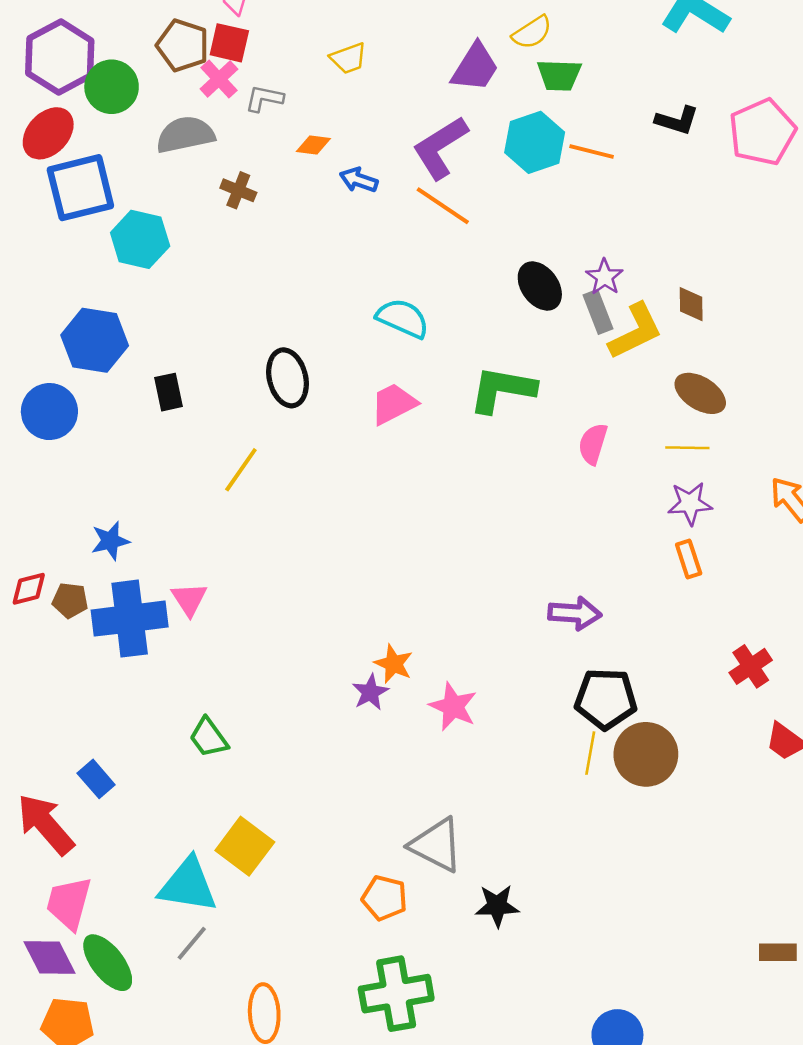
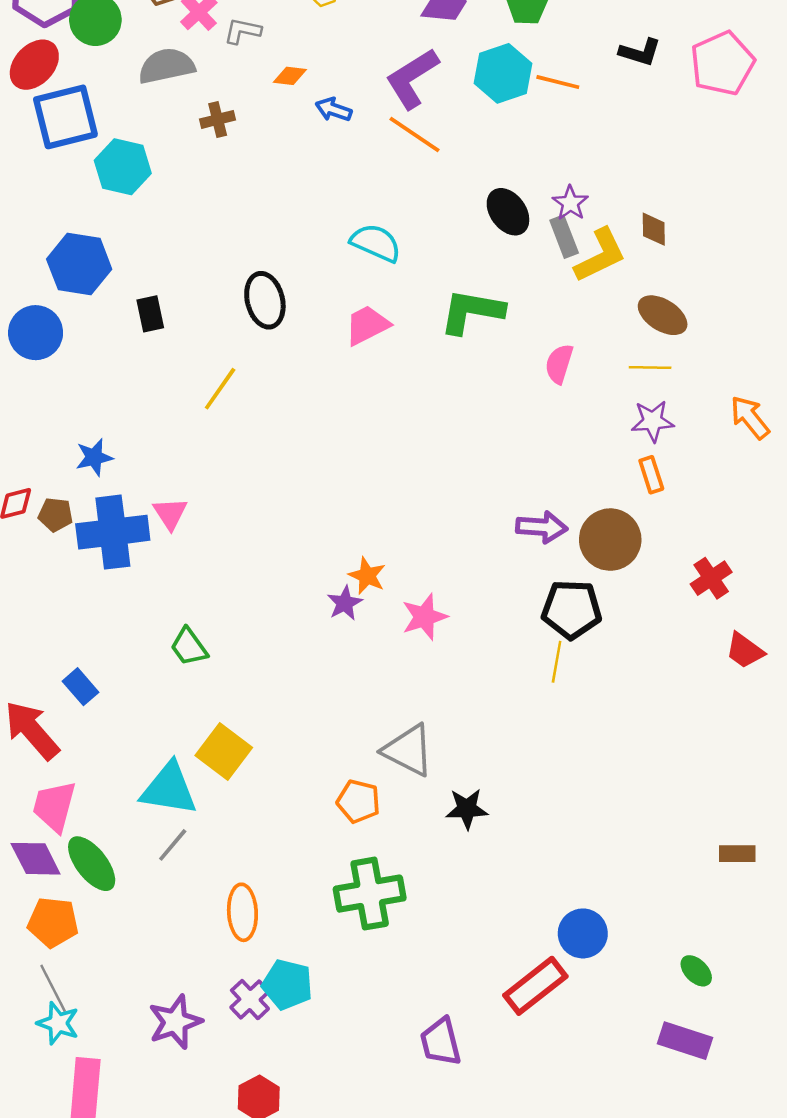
brown cross: (238, 190) -> (218, 119), turned -36
pink star: (453, 706) -> (424, 617), turned 30
brown circle: (646, 754) -> (610, 540), moved

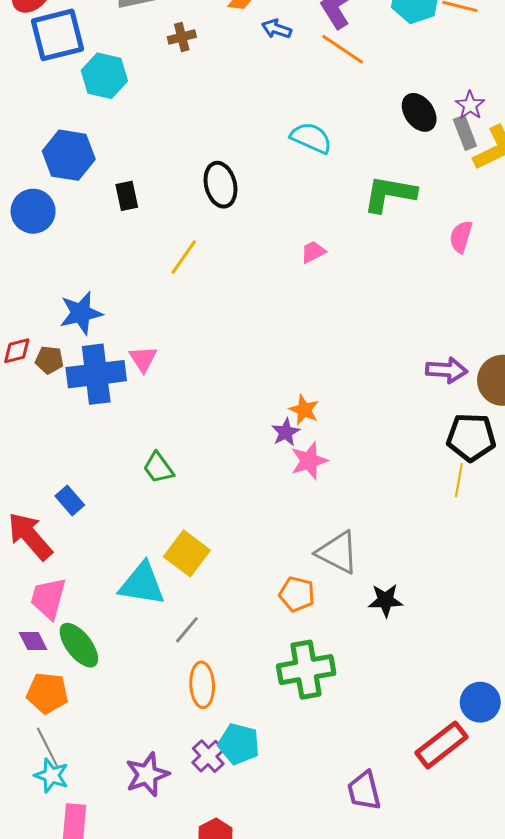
pink trapezoid: (367, 325) -> (313, 252), moved, size x0.7
blue star: (94, 457) -> (81, 313), size x1.4
pink star: (424, 617) -> (309, 461), moved
gray line: (173, 845) -> (187, 630), moved
purple diamond: (36, 859) -> (33, 641), size x0.7

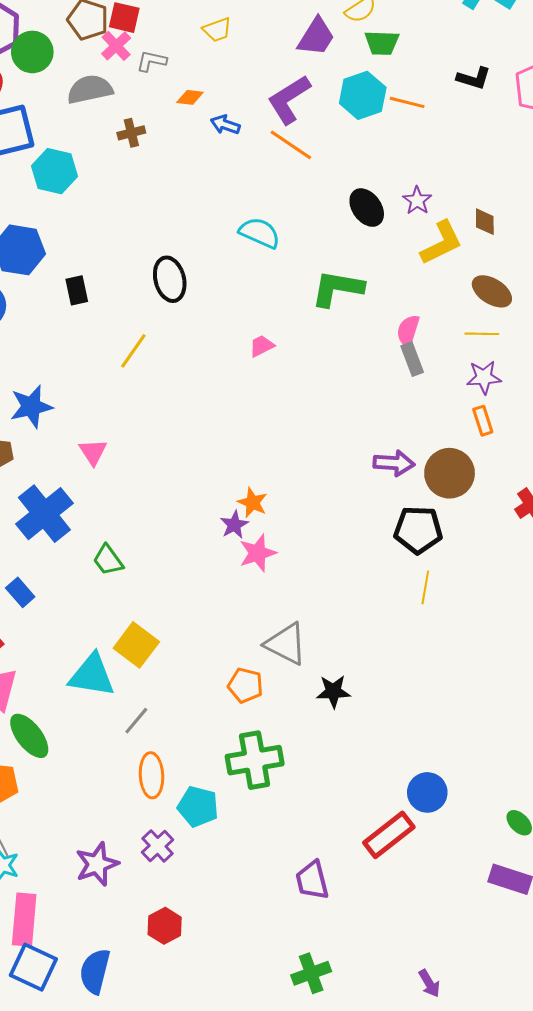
gray rectangle: (465, 133) -> (412, 359), moved
blue cross: (96, 374) -> (44, 514), moved, turned -32
yellow line: (459, 480) -> (425, 587), moved
cyan pentagon: (239, 744) -> (198, 807), moved

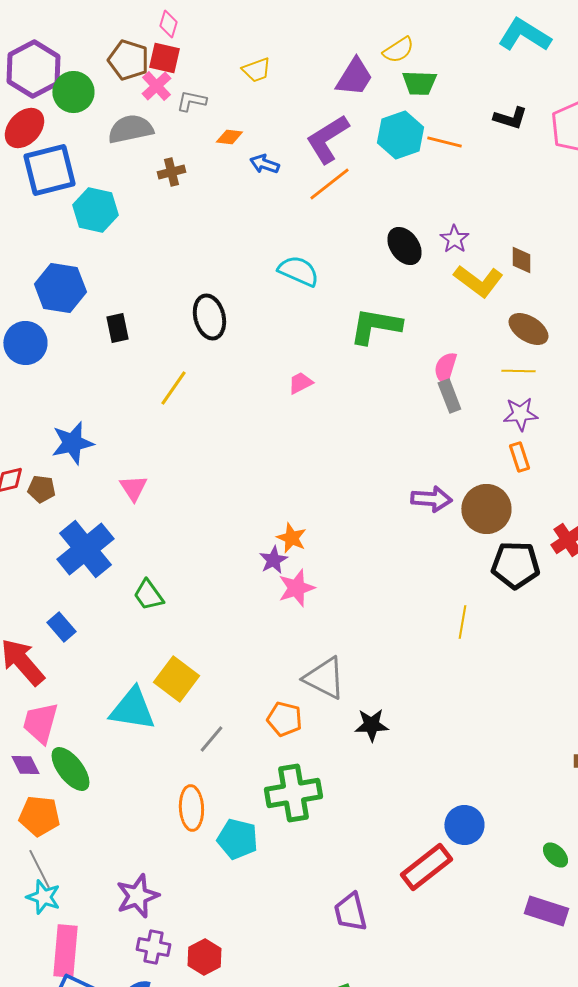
orange line: (291, 145) -> (329, 184), turned -72
yellow L-shape: (441, 243) -> (478, 281), turned 63
black pentagon: (418, 530) -> (515, 565), moved
gray line: (136, 721) -> (211, 739), moved
purple cross: (158, 846) -> (153, 947), moved, turned -36

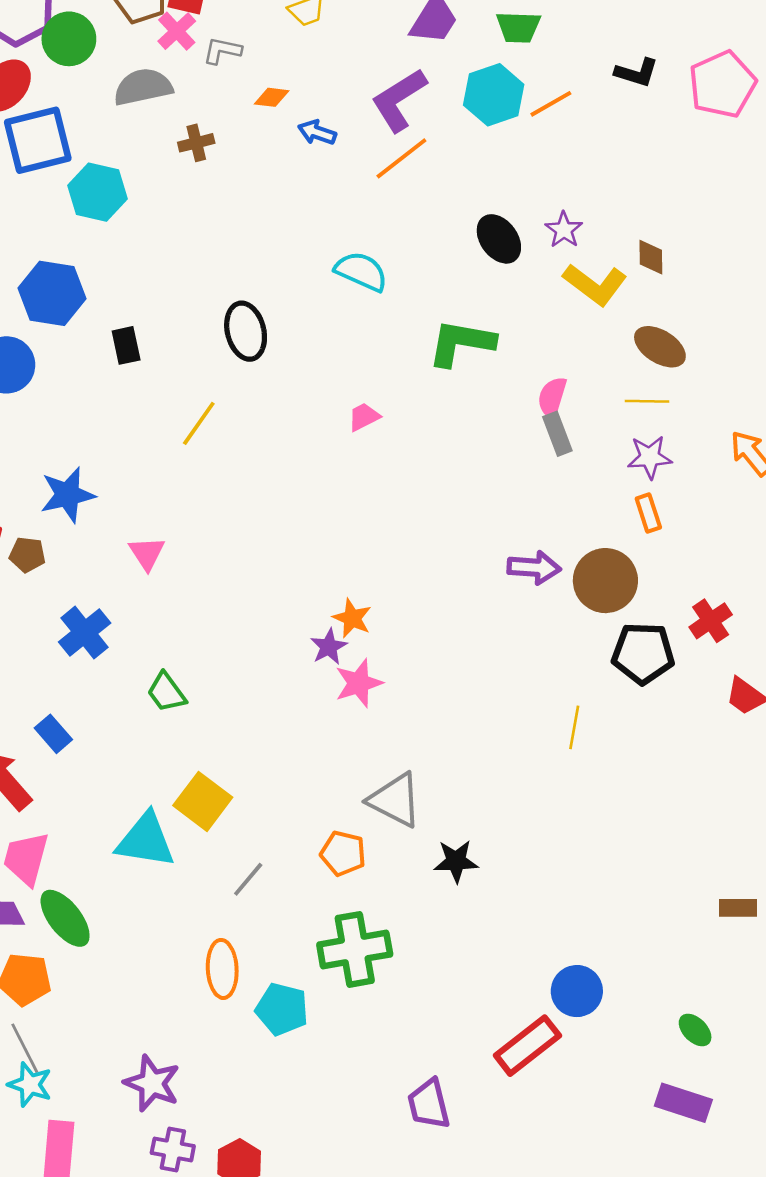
orange line: (444, 142) -> (551, 104), turned -44
blue cross: (85, 549) -> (85, 633), size x0.7
purple star: (137, 896) -> (152, 1083), turned -30

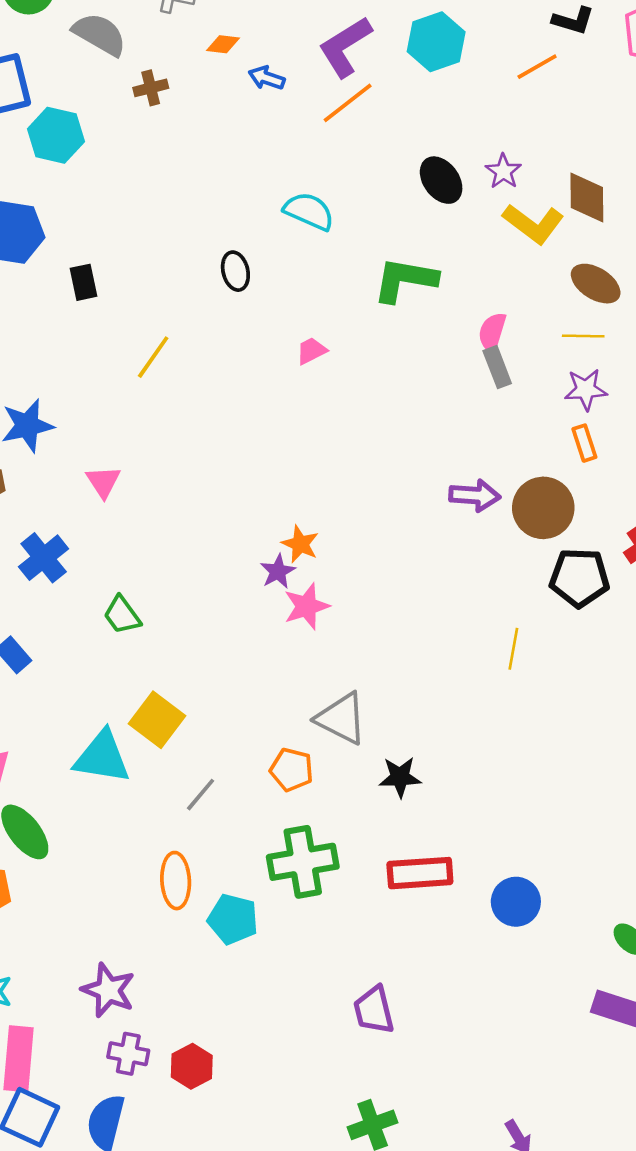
gray semicircle: (143, 87) -> (100, 34), turned 42
orange line: (551, 104) -> (537, 67), moved
brown diamond: (651, 257) -> (587, 198), size x1.5
black ellipse: (246, 331) -> (235, 271), moved, size x0.7
red rectangle: (527, 1046) -> (420, 873), moved, turned 34

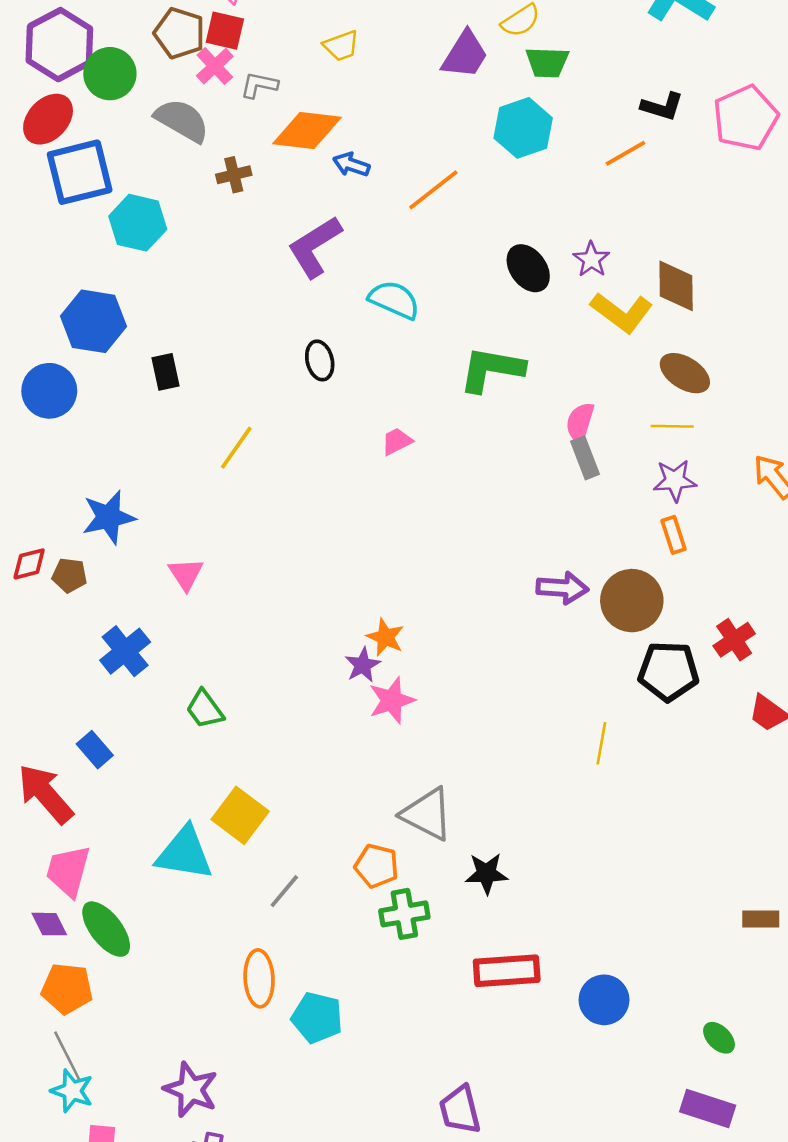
orange diamond: (223, 44) -> (307, 130), size x2.0
purple L-shape: (345, 47) -> (315, 247), moved
green cross: (303, 862) -> (404, 914), moved, size x0.7

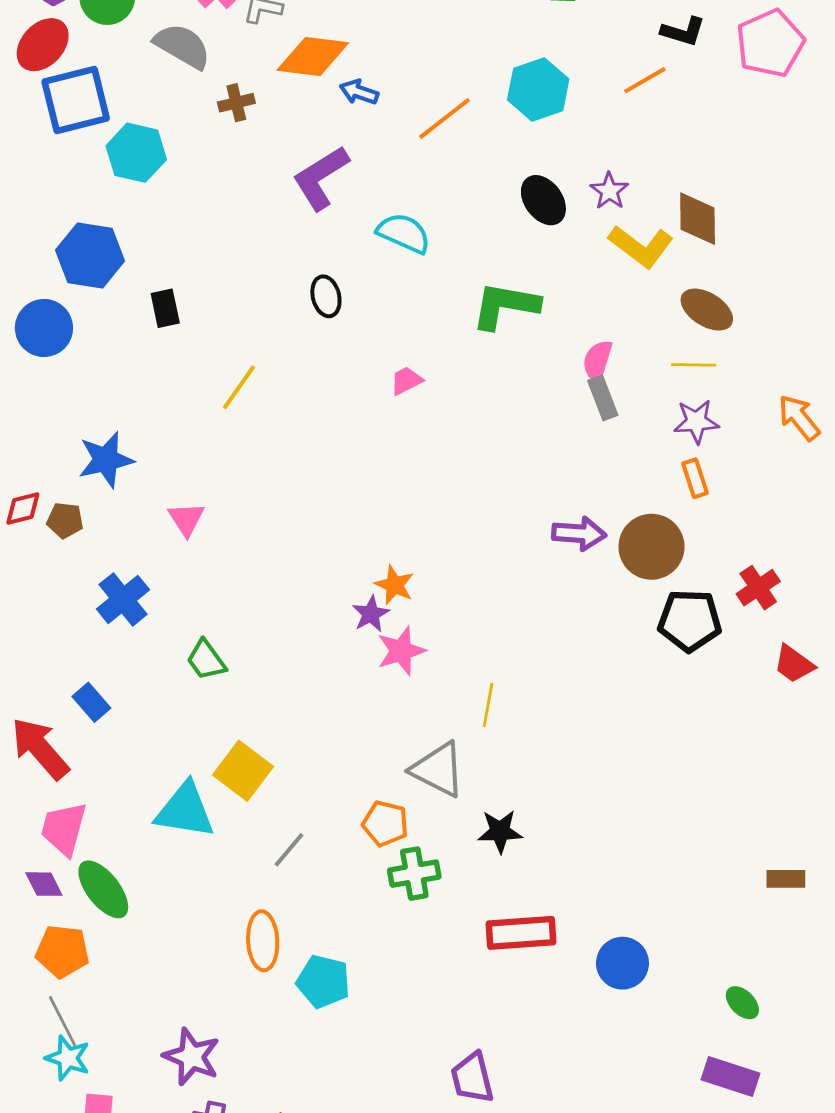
cyan hexagon: (523, 128) -> (538, 89), moved
yellow line: (601, 743) -> (488, 705), moved

